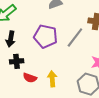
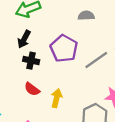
black cross: (17, 61) -> (31, 61), moved

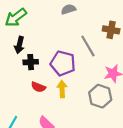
purple pentagon: (64, 48) -> (63, 63), moved
gray line: (96, 60) -> (88, 46), turned -70

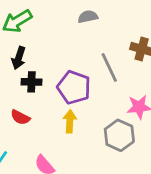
red semicircle: (38, 87) -> (20, 117), moved

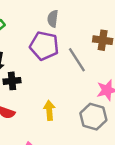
gray semicircle: (88, 17) -> (53, 19), turned -63
purple pentagon: (74, 87) -> (44, 46), moved

